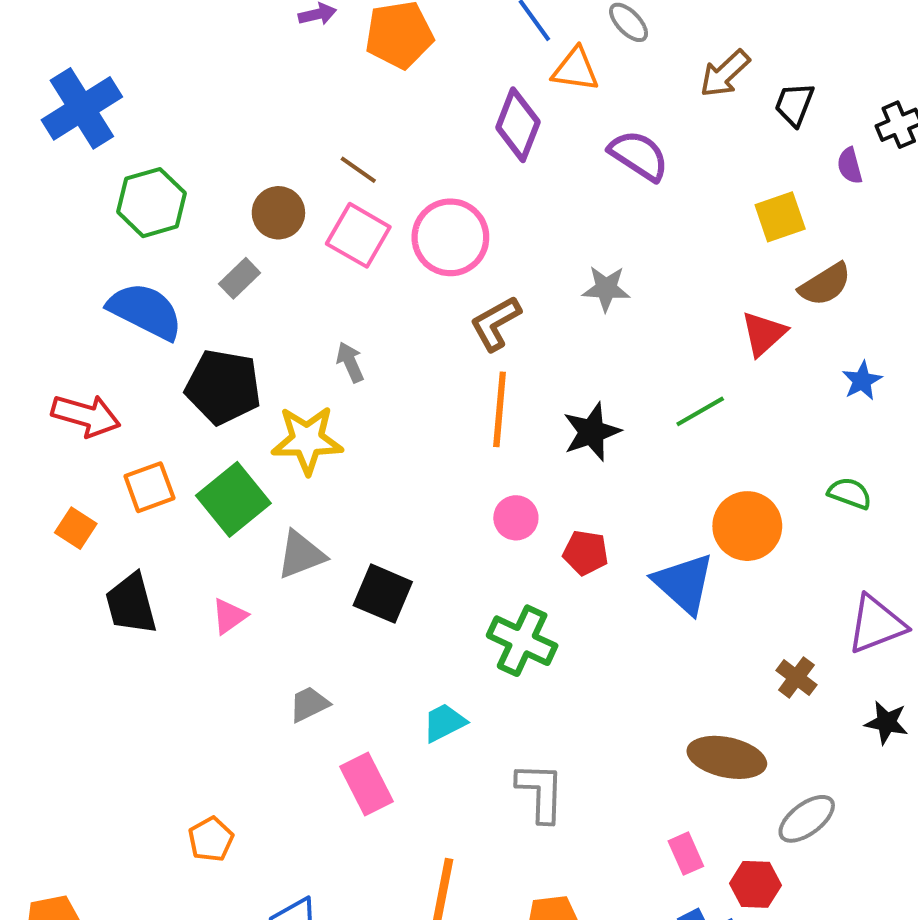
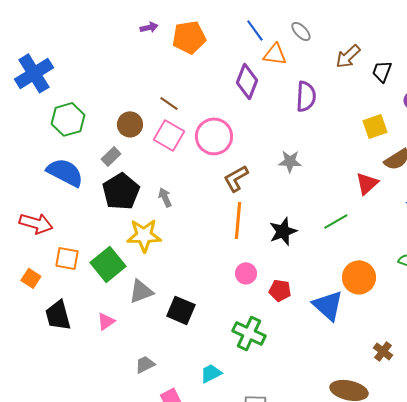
purple semicircle: (639, 155) -> (306, 96), turned 60
black pentagon: (223, 387) -> (121, 191), moved, turned 30
orange square: (149, 487) -> (67, 258), turned 30

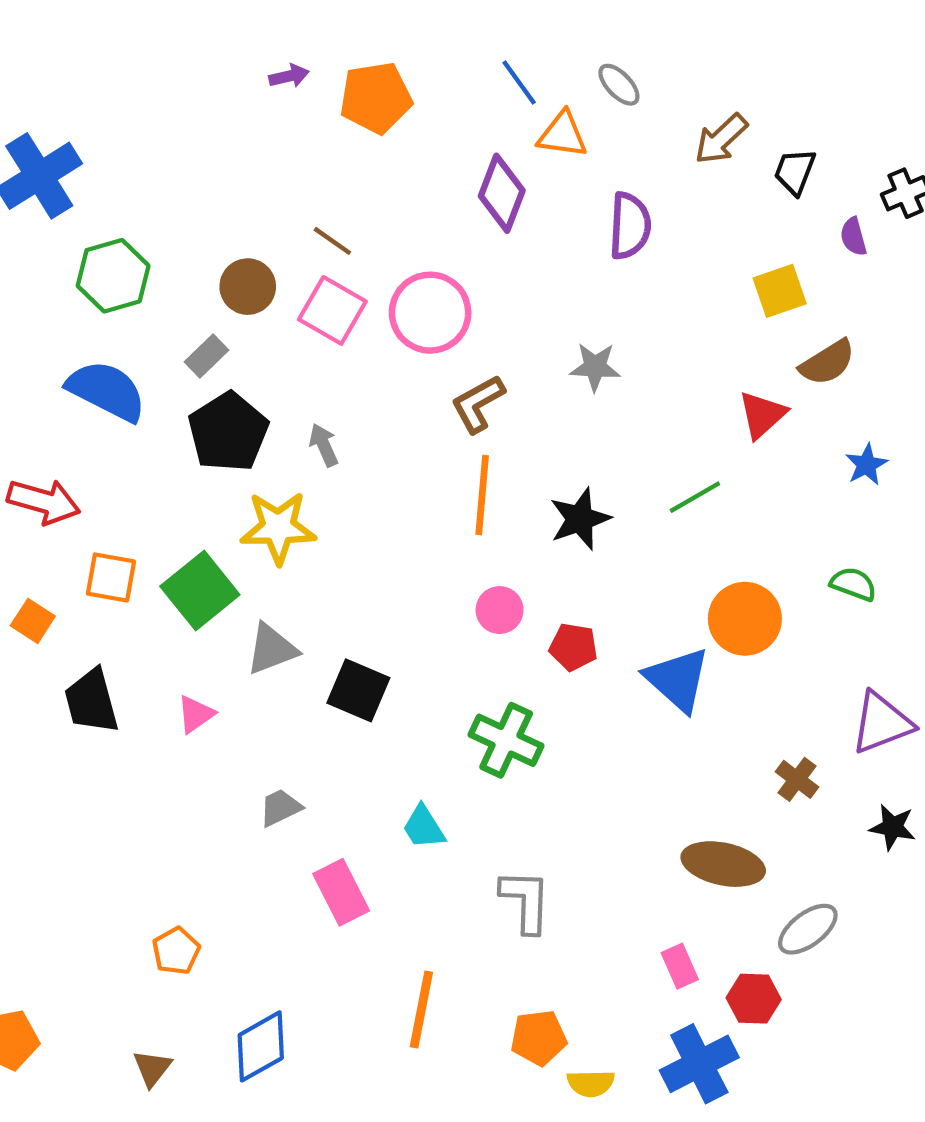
cyan trapezoid: (211, 373) -> (424, 827), turned -95

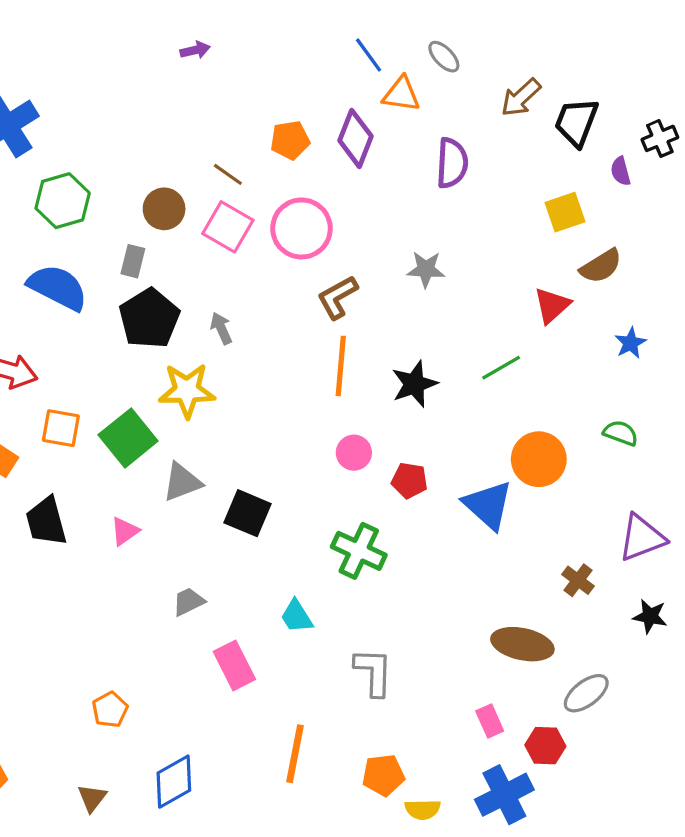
orange pentagon: (376, 98) -> (290, 140), moved, size x0.7
black trapezoid: (795, 172) -> (576, 122), size x1.4
gray rectangle: (206, 356) -> (133, 261), turned -32

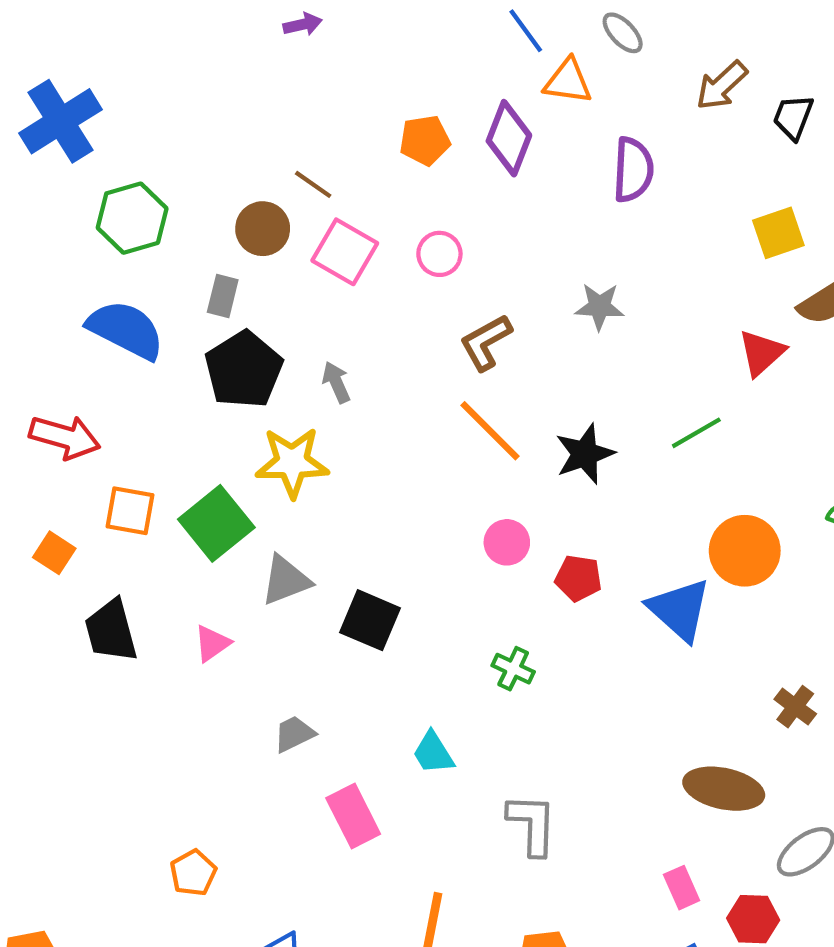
black trapezoid: (576, 122) -> (793, 117), size x0.7
brown line: (228, 174) -> (313, 184), moved
pink circle: (301, 228) -> (439, 254), size x0.6
orange line: (341, 366) -> (490, 431), turned -50
green cross: (359, 551) -> (513, 669), size x0.6

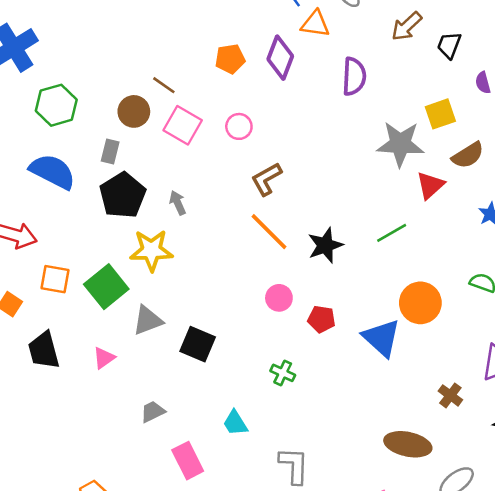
gray star: (599, 307) -> (400, 144), moved, size x1.6

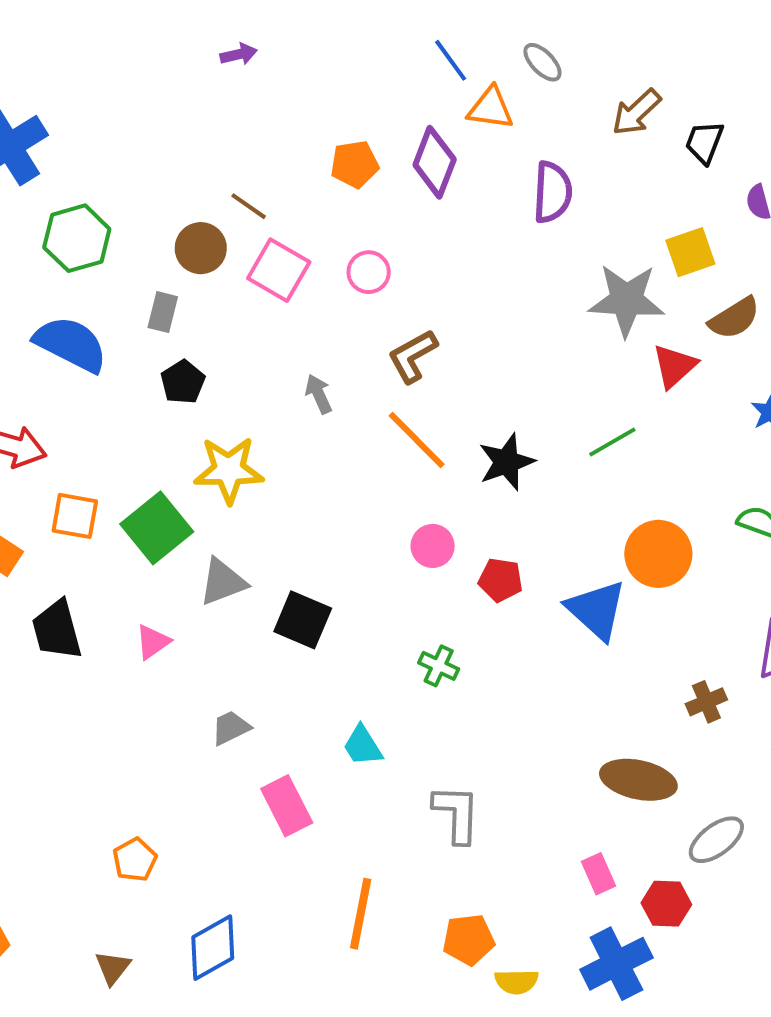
black pentagon: (123, 195) -> (183, 382), size x0.6
gray arrow: (178, 203) -> (319, 394), moved
brown cross: (450, 395) -> (706, 702), turned 30

